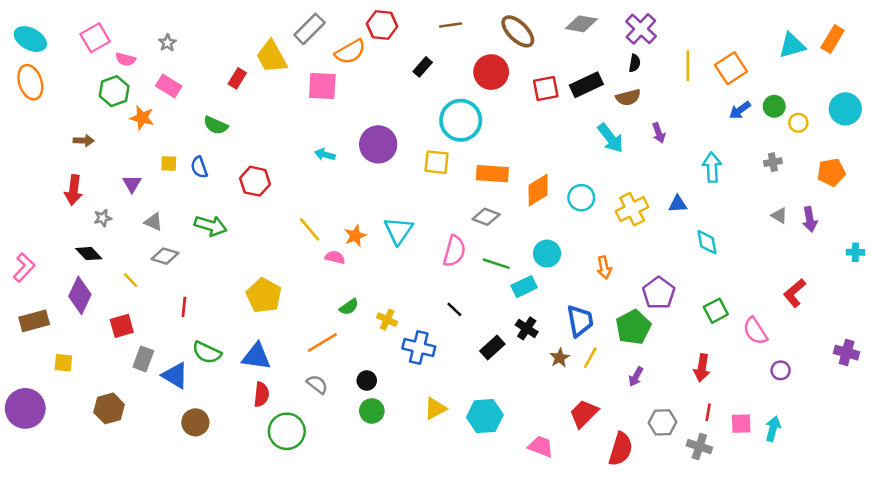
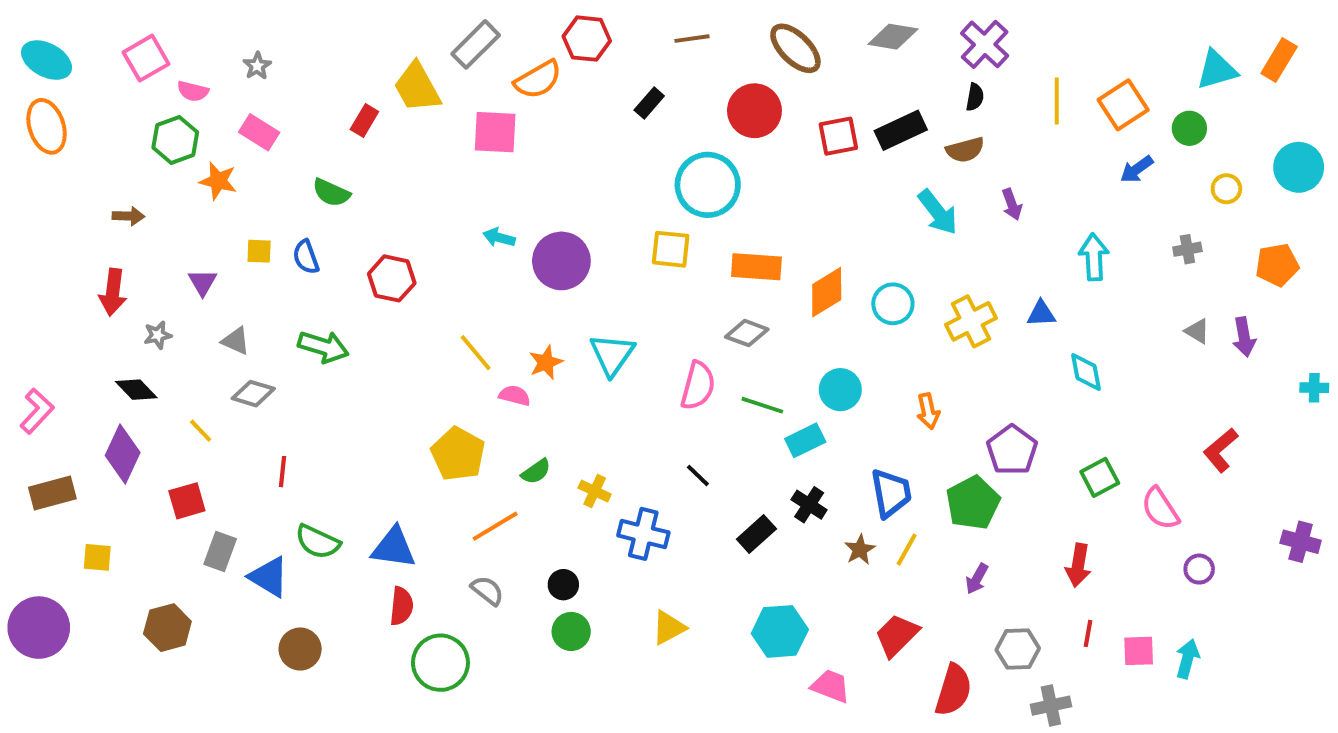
green circle: (774, 106) -> (1189, 128), moved
purple circle: (378, 144) -> (561, 261), moved
yellow pentagon: (264, 295) -> (458, 454), moved
cyan hexagon: (485, 416) -> (780, 631), moved
gray cross: (699, 447) -> (1051, 706), moved, turned -30

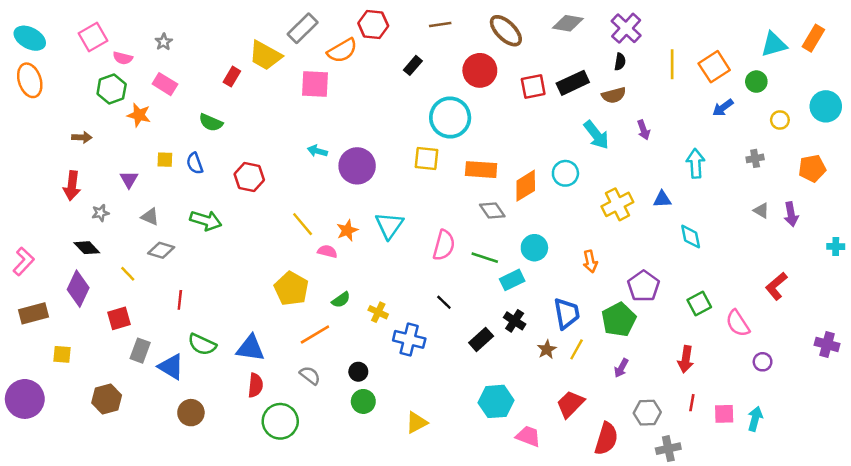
yellow trapezoid: (417, 87) -> (265, 56), turned -32
cyan circle: (893, 304) -> (565, 173), moved
gray diamond: (747, 333) -> (492, 211), moved, turned 35
yellow triangle: (669, 628) -> (417, 423), moved

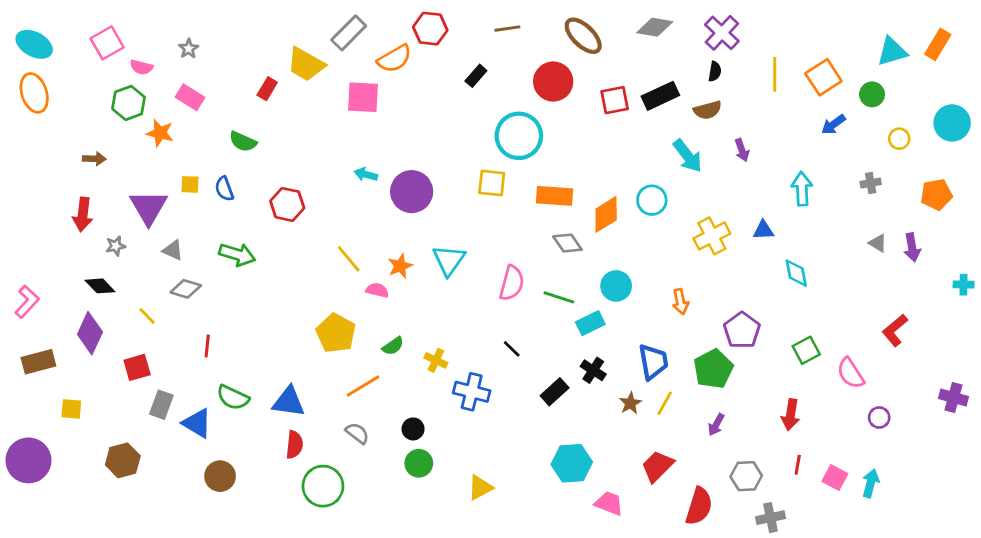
purple triangle: (129, 180) -> (149, 207), size x1.8
pink square: (724, 414) -> (835, 478), turned 30

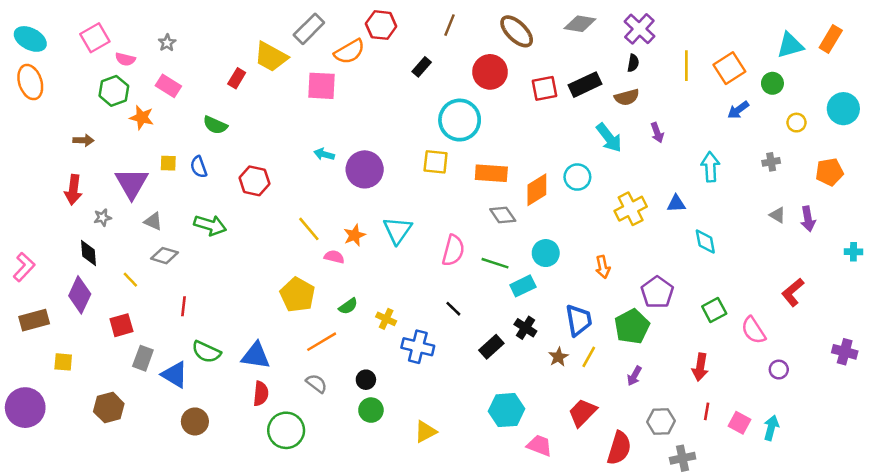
brown line: (507, 29) -> (449, 25), turned -60
black diamond: (100, 286) -> (89, 253), turned 40

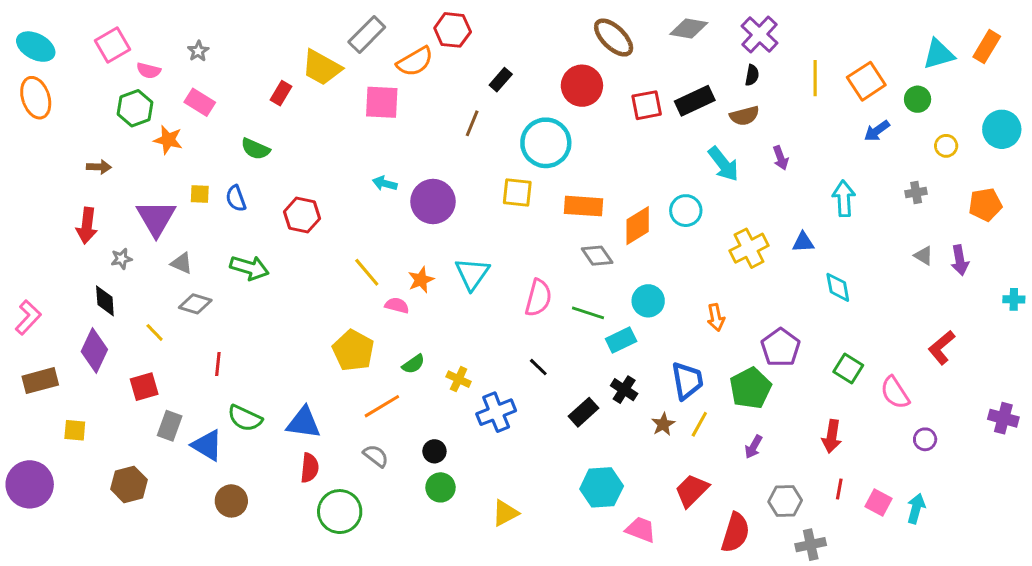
brown line: (449, 25) -> (472, 123), moved
green square: (714, 310) -> (848, 369), turned -30
blue cross: (418, 347) -> (496, 412), turned -36

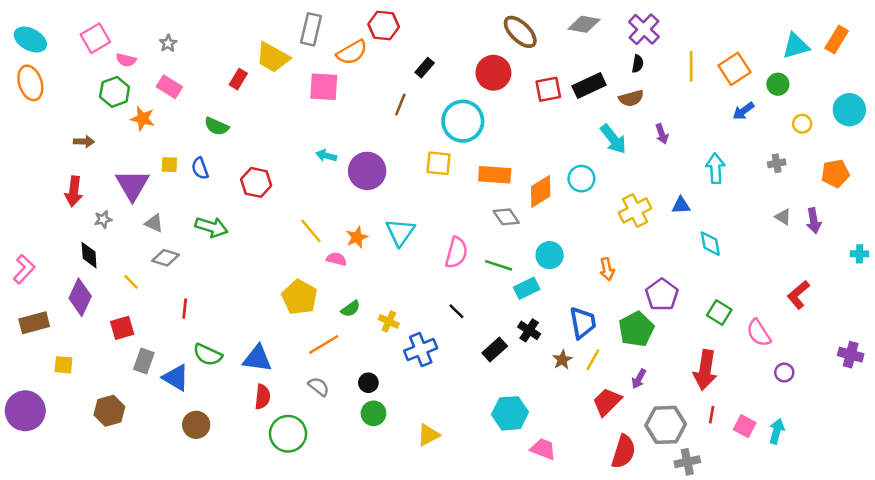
gray rectangle: (367, 34) -> (311, 29), turned -32
red arrow: (832, 436) -> (705, 370), size x1.4
red trapezoid: (692, 490) -> (607, 402), moved
gray hexagon: (785, 501) -> (666, 425), size x1.4

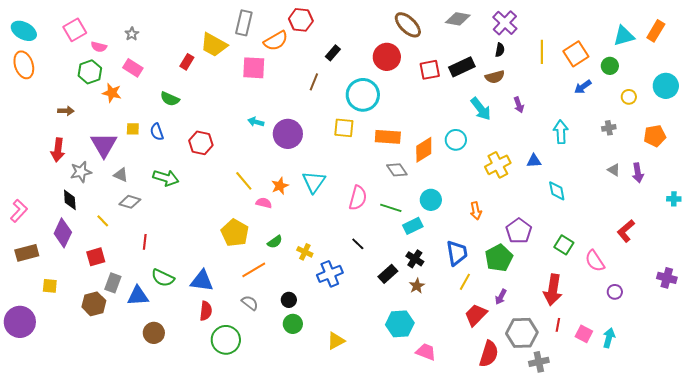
gray star: (103, 219) -> (81, 172), size x1.5
brown star: (562, 360) -> (417, 286), moved
blue triangle: (176, 378) -> (138, 296), turned -35
brown hexagon: (109, 411) -> (94, 304), moved

